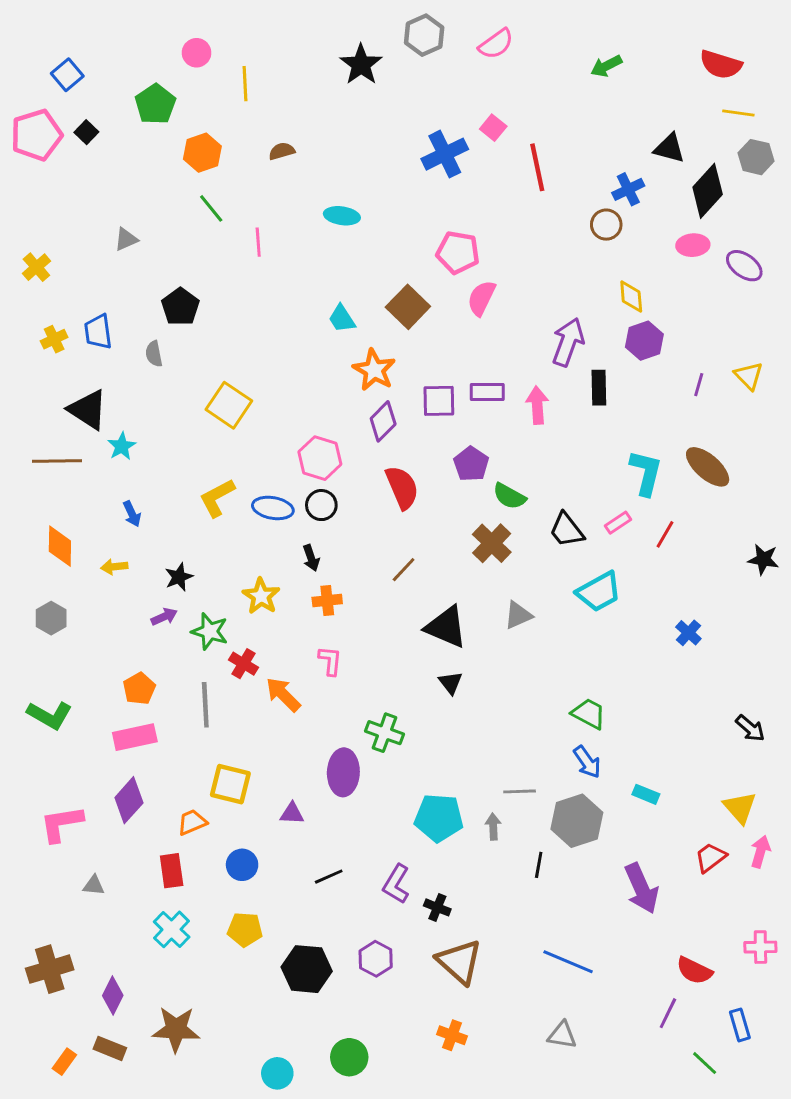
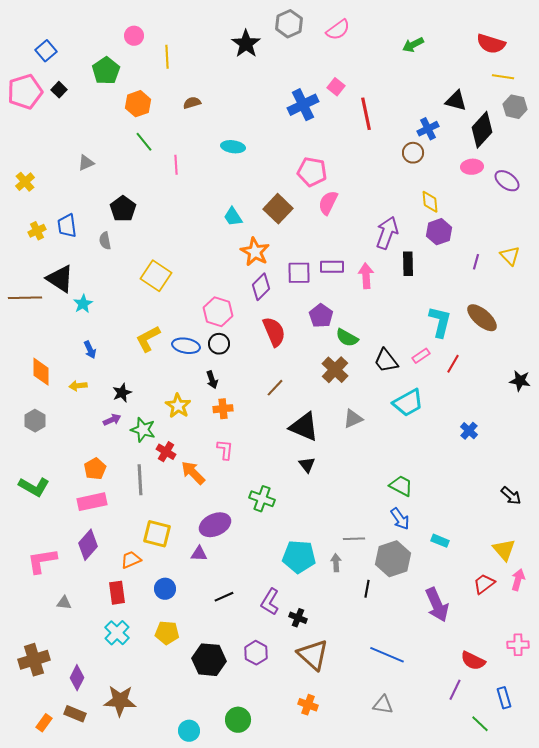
brown line: (57, 461) -> (25, 298), moved
purple ellipse: (343, 772) -> (215, 525), moved, turned 64

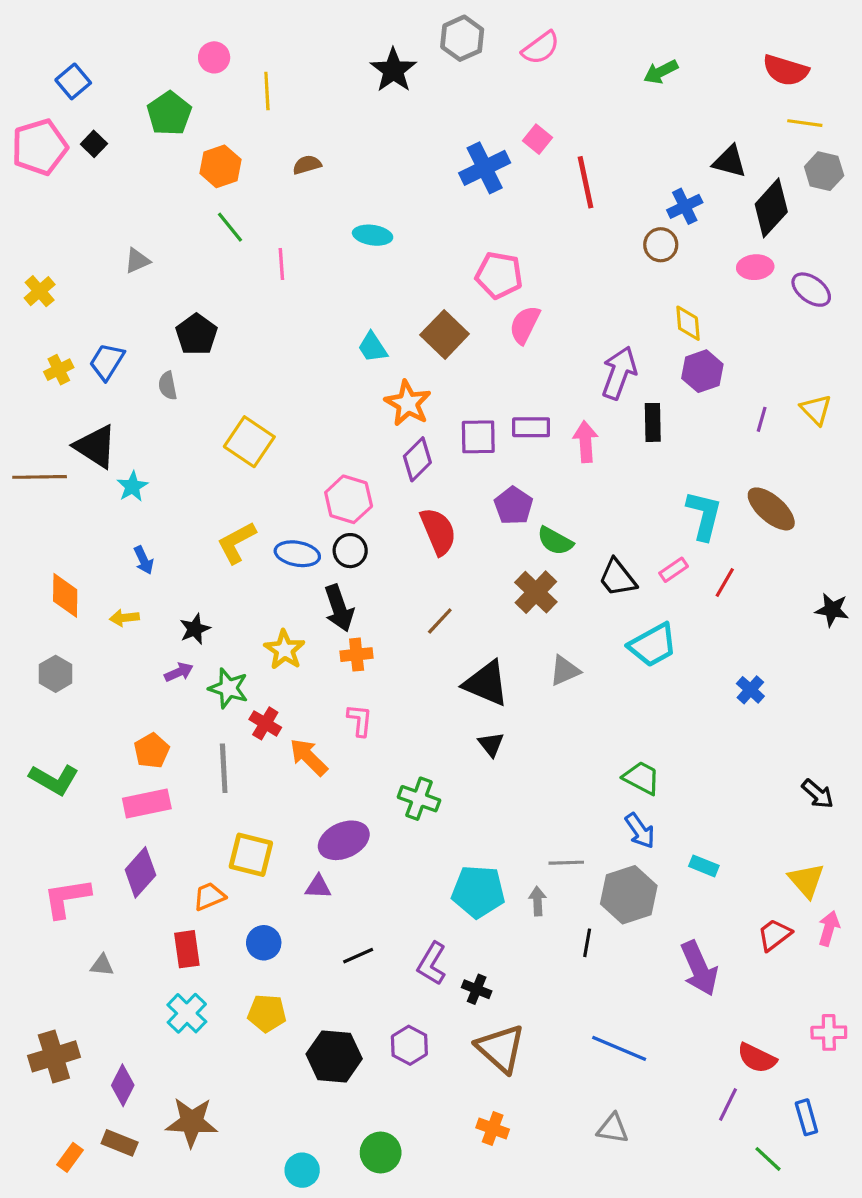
blue trapezoid: (67, 226) -> (107, 362), turned 40
black arrow: (212, 380) -> (339, 608), size x1.6

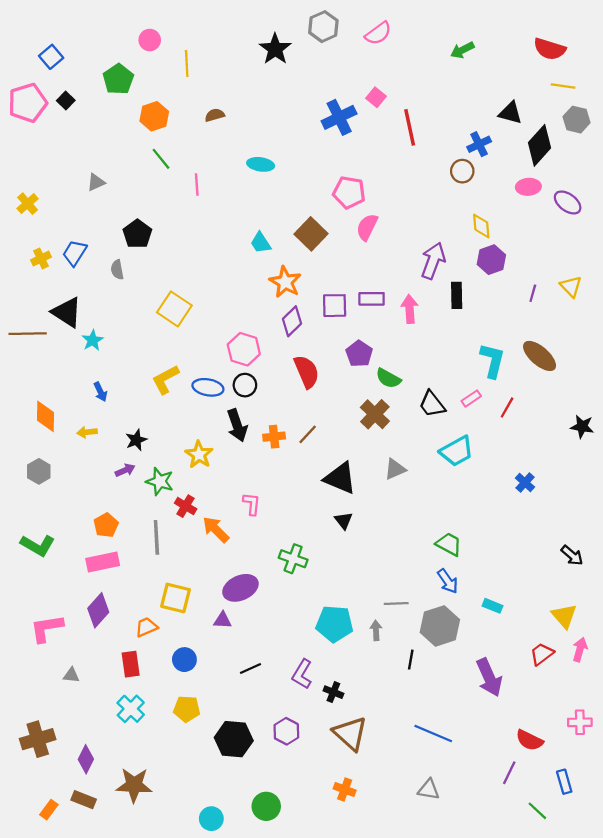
orange cross: (357, 655) -> (274, 437), moved

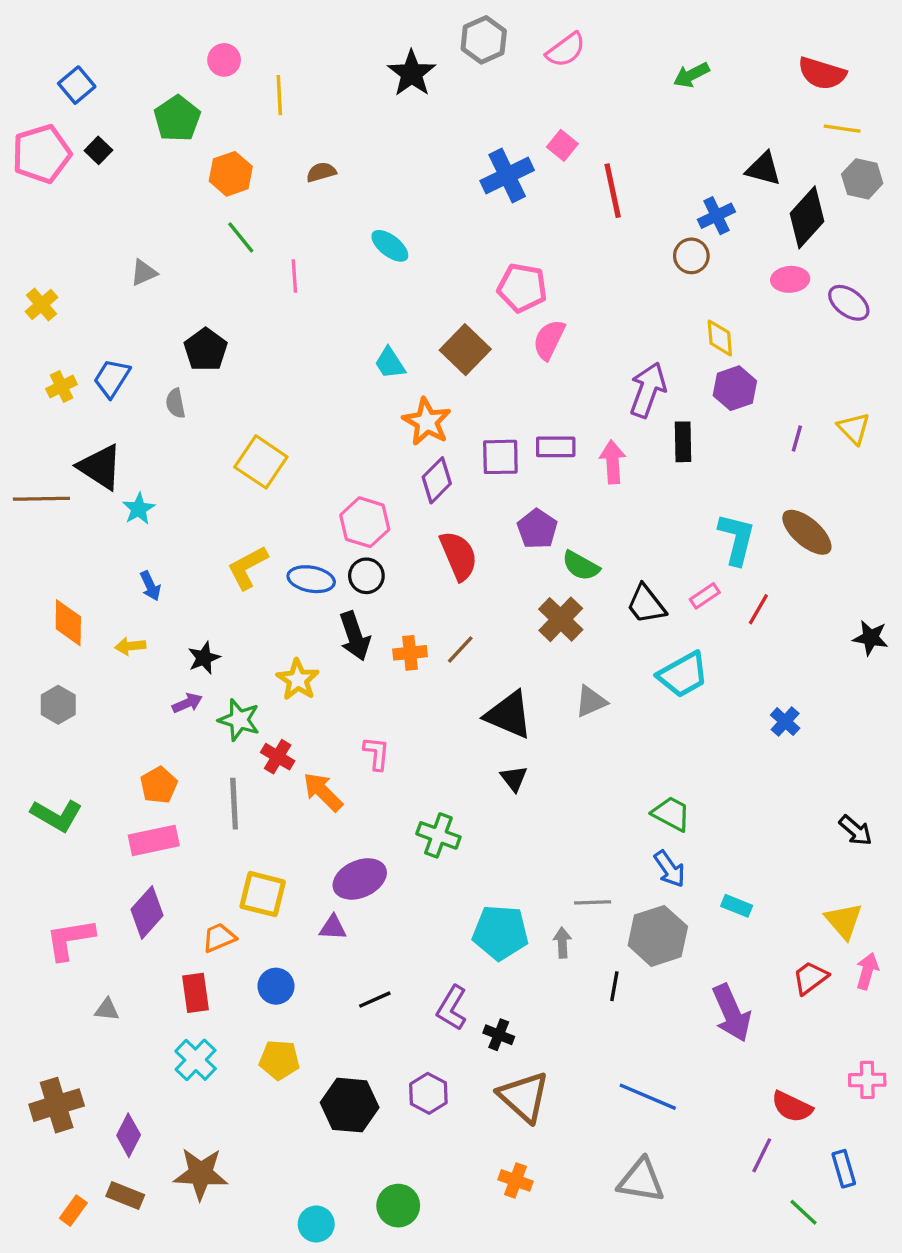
cyan ellipse: (261, 164) -> (390, 246), turned 30
gray triangle: (429, 790) -> (641, 1180), size x1.4

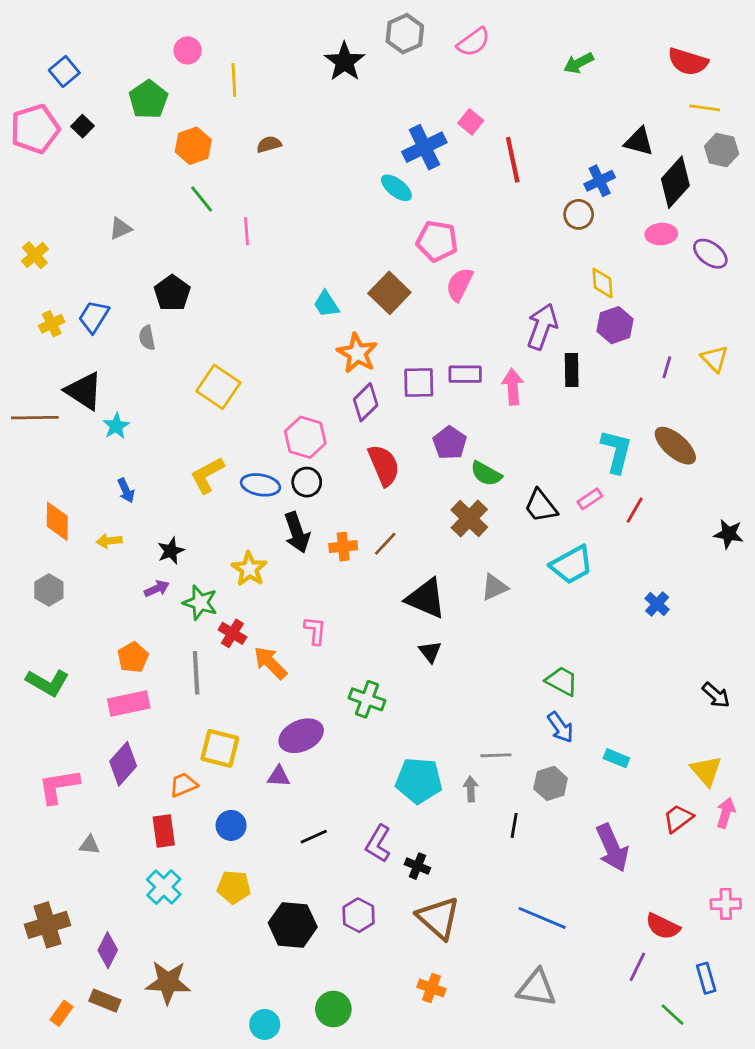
cyan ellipse: (390, 246) -> (396, 188), moved
gray hexagon: (658, 936) -> (551, 783), size x0.7

